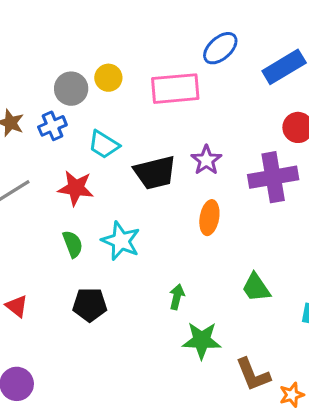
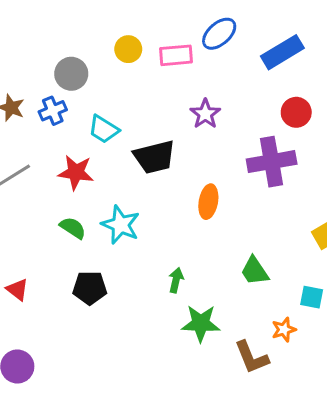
yellow circle: (108, 78) -> (128, 49), moved
pink rectangle: (175, 89) -> (176, 55), moved, size x0.7
purple star: (206, 160) -> (205, 114), moved
green semicircle: (73, 244) -> (73, 228), turned -36
orange star: (292, 395) -> (284, 330), moved

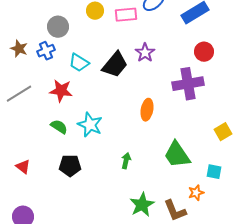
black trapezoid: (154, 157) -> (115, 65), moved, turned -36
green trapezoid: (255, 271) -> (177, 155), size x1.4
green star: (201, 323) -> (142, 205), moved, turned -30

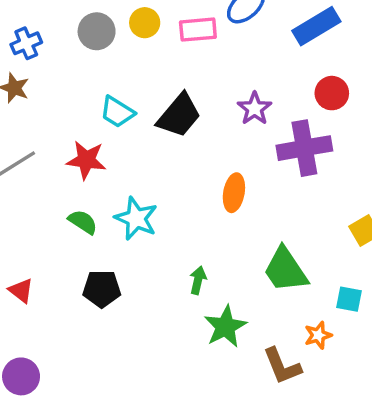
gray circle: (58, 27) -> (97, 31), moved
blue cross: (46, 51) -> (26, 43), moved
purple star: (145, 53) -> (255, 109), moved
green star: (142, 205) -> (225, 327), moved

